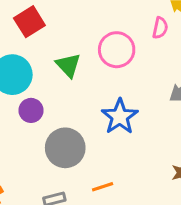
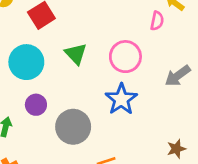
pink circle: (117, 50) -> (125, 57), moved
purple circle: (31, 110) -> (36, 105), moved

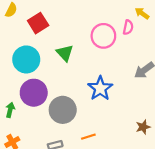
pink circle: (125, 57) -> (103, 36), moved
purple circle: (36, 105) -> (34, 93), size x1.6

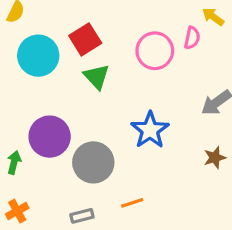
red square: (38, 23) -> (85, 39), moved
cyan circle: (26, 59) -> (38, 56), moved
brown star: (143, 127) -> (215, 158), moved

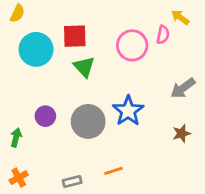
red square: (85, 39) -> (75, 36), turned 30
purple circle: (50, 137) -> (45, 116), size x0.6
gray circle: (93, 162) -> (88, 121), moved

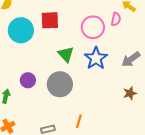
green triangle: (84, 67) -> (66, 54), moved
blue star: (128, 111) -> (96, 58), moved
orange line: (113, 171) -> (79, 121), turned -56

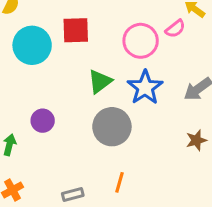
pink semicircle: (116, 19) -> (175, 29), turned 40
green triangle: (66, 54) -> (100, 81), turned 36
gray circle: (60, 84) -> (112, 127), moved

